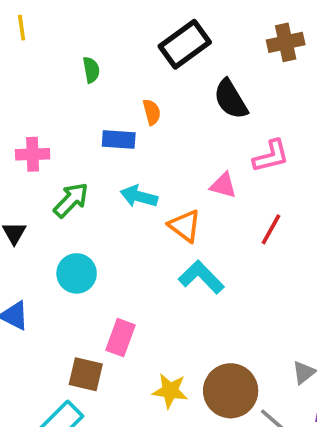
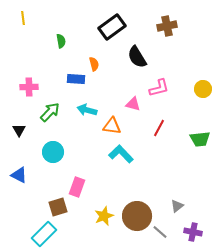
orange triangle: (185, 226) -> (112, 126), turned -30
brown square: (86, 374) -> (58, 207), turned -30
yellow star: (170, 391) -> (104, 216), turned -30

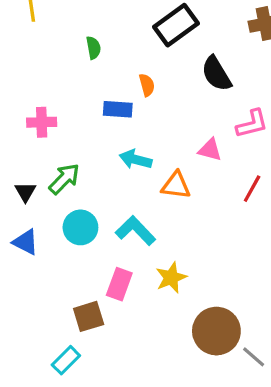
green arrow: (50, 112) -> (64, 179), moved
cyan L-shape: (121, 154) -> (136, 231), moved
blue triangle: (19, 175) -> (25, 242), moved
yellow star: (104, 216) -> (171, 278), moved
cyan rectangle: (44, 234) -> (66, 360), size x0.7

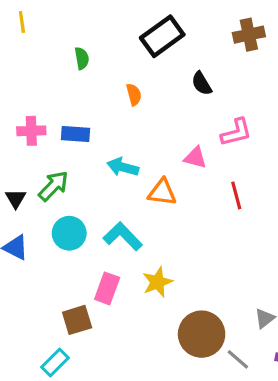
black semicircle: (216, 74) -> (202, 84), size x0.7
blue rectangle: (118, 109) -> (75, 134), moved
red line: (252, 189) -> (236, 195), turned -44

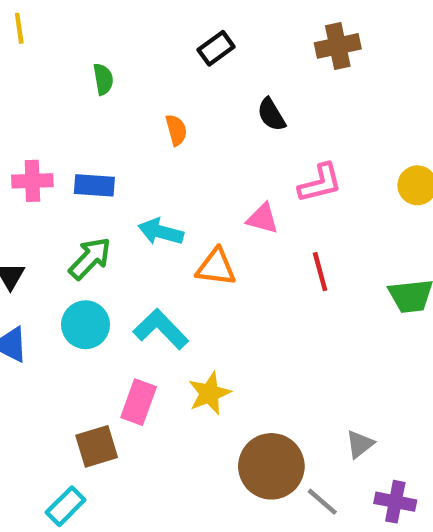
black rectangle: (162, 36) -> (216, 48), size x0.6
green arrow: (53, 186) -> (90, 258), moved

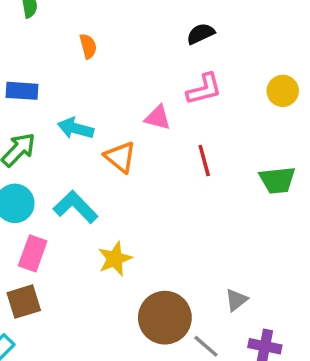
black semicircle: (271, 115) -> (201, 34), moved, turned 96
orange triangle: (216, 267) -> (120, 157), turned 32
pink rectangle: (139, 402) -> (33, 253), moved

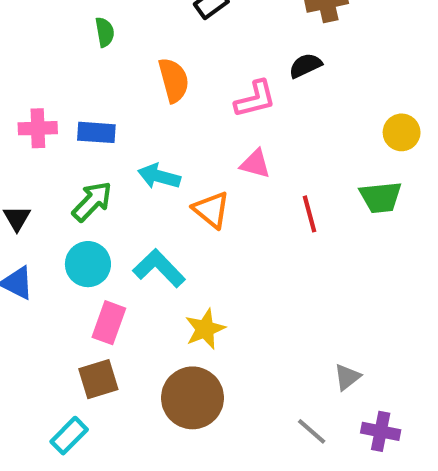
orange semicircle: (88, 46) -> (174, 80), size x1.5
pink L-shape: (204, 89) -> (255, 99), moved
green trapezoid: (277, 180) -> (381, 197), moved
brown circle: (165, 318) -> (192, 398), moved

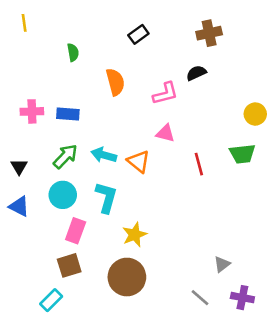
cyan arrow: (159, 176) -> (104, 155), moved
cyan L-shape: (159, 268) -> (106, 197), turned 60

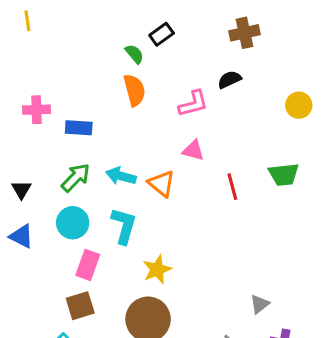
green semicircle: (73, 52) -> (134, 54), moved, turned -30
pink cross: (32, 111) -> (36, 110), moved
yellow circle: (255, 114) -> (299, 105), moved

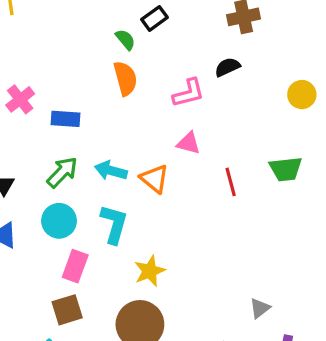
pink cross: (36, 110) -> (20, 99), turned -36

